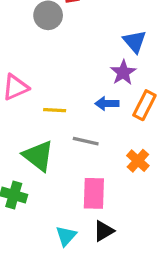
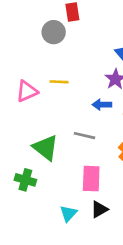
yellow line: (55, 110) -> (59, 82), moved

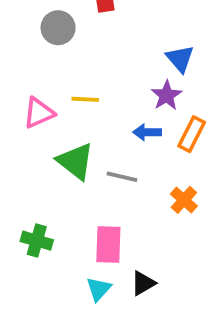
gray circle: (54, 32) -> (58, 28), moved
green triangle: (46, 148) -> (75, 161), moved
pink rectangle: (91, 179) -> (108, 244), moved

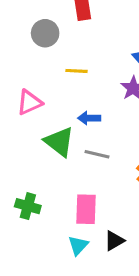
yellow line: (85, 99) -> (77, 71), moved
blue arrow: (147, 132) -> (89, 118), moved

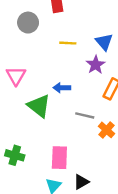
yellow line: (77, 71) -> (68, 43), moved
pink triangle: (29, 102) -> (16, 76), turned -35
gray line: (97, 154) -> (85, 115), moved

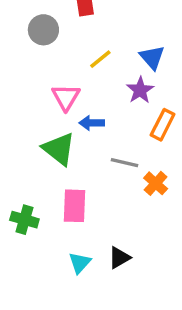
yellow line: (68, 43) -> (100, 59), turned -42
pink triangle: (16, 76) -> (66, 97), moved
pink rectangle: (59, 158) -> (75, 206), moved

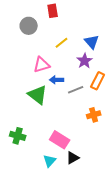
pink triangle: (66, 97) -> (42, 65), turned 42
gray line: (125, 163) -> (76, 90), moved, turned -35
orange cross: (156, 183) -> (94, 115), turned 32
pink rectangle: (75, 206) -> (60, 140), moved, turned -60

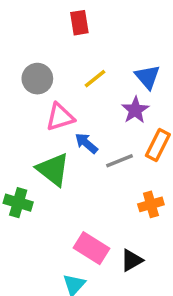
gray circle: (29, 26) -> (37, 79), moved
blue arrow: (57, 80) -> (86, 143), turned 40
green cross: (18, 136) -> (18, 203), moved
black triangle: (73, 158) -> (132, 260), moved

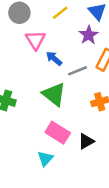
pink triangle: (60, 117) -> (35, 40), turned -45
green triangle: (53, 169) -> (54, 94), moved

